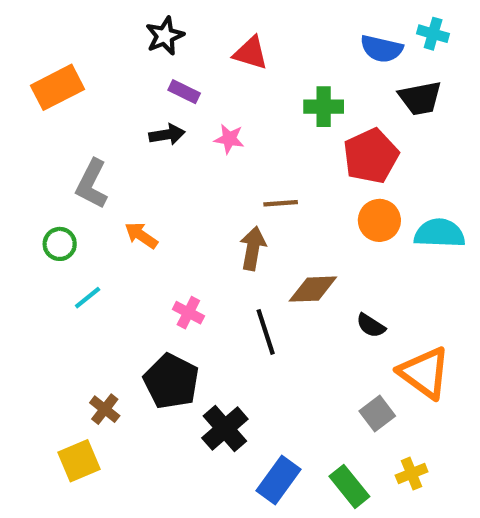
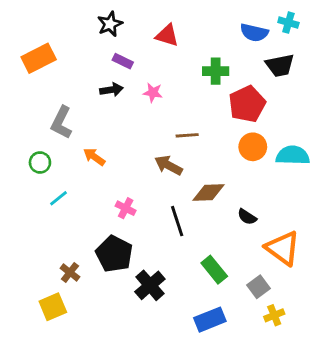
brown arrow: (253, 248) -> (169, 165), turned -72
gray square: (377, 413) -> (258, 287), moved
blue rectangle: (279, 480) -> (210, 320), moved, turned 32
green rectangle: (349, 486) -> (214, 270), moved

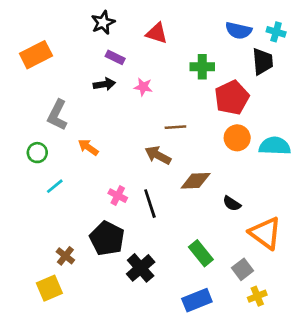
cyan cross: (288, 23) -> (276, 32), moved
black trapezoid: (280, 65) -> (263, 61), turned -84
black line: (177, 221) -> (150, 204), moved

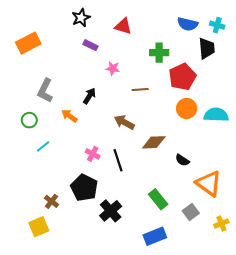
black arrow: (104, 84) -> (89, 96), moved, turned -49
brown line: (175, 127) -> (140, 90), moved
yellow cross: (257, 296) -> (221, 224), moved

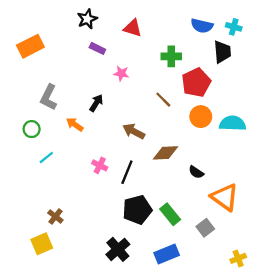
brown line: (140, 90) -> (163, 100), moved, turned 49
black line: (118, 160) -> (127, 172), turned 40
black pentagon: (84, 188) -> (137, 210), moved, turned 30
black cross: (111, 211) -> (118, 249), moved
yellow cross: (221, 224) -> (238, 258), moved

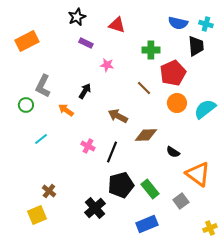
cyan semicircle: (233, 123) -> (205, 109), turned -40
green circle: (32, 129) -> (26, 105), moved
black cross: (118, 249) -> (95, 208), moved

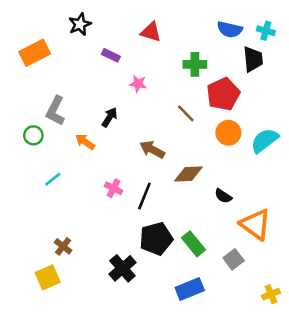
black star: (77, 17) -> (80, 24), moved

